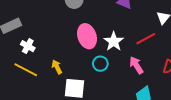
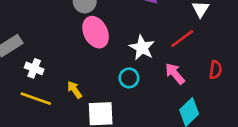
pink ellipse: (87, 36) -> (96, 32), moved

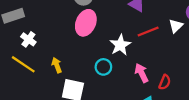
pink ellipse: (96, 32) -> (86, 23), turned 35
red line: (182, 39) -> (148, 32), moved
red semicircle: (216, 70) -> (165, 82), moved

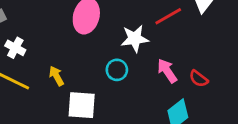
white star: (120, 45) -> (135, 39), turned 30
red semicircle: (165, 82) -> (199, 79), turned 112

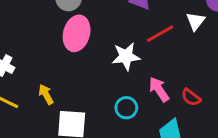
cyan circle: (117, 70) -> (126, 108), moved

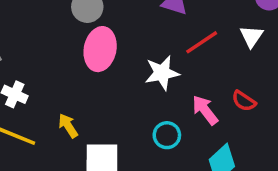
white triangle: (196, 21) -> (251, 36), moved
red semicircle: (191, 97) -> (244, 101), moved

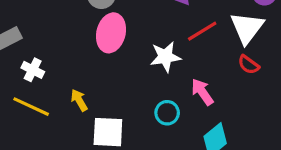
white triangle: (251, 36) -> (247, 28), size x1.6
red semicircle: (244, 101) -> (249, 65), moved

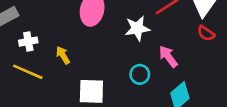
white cross: (33, 70) -> (28, 42), turned -36
yellow arrow: (79, 100) -> (63, 55), moved

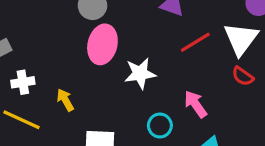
white star: (137, 28) -> (140, 73), moved

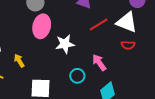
white triangle: (241, 39) -> (127, 22), turned -45
red semicircle: (243, 76) -> (128, 45), turned -32

